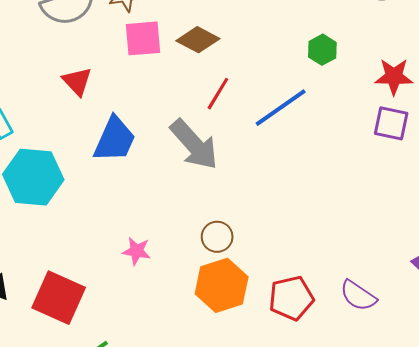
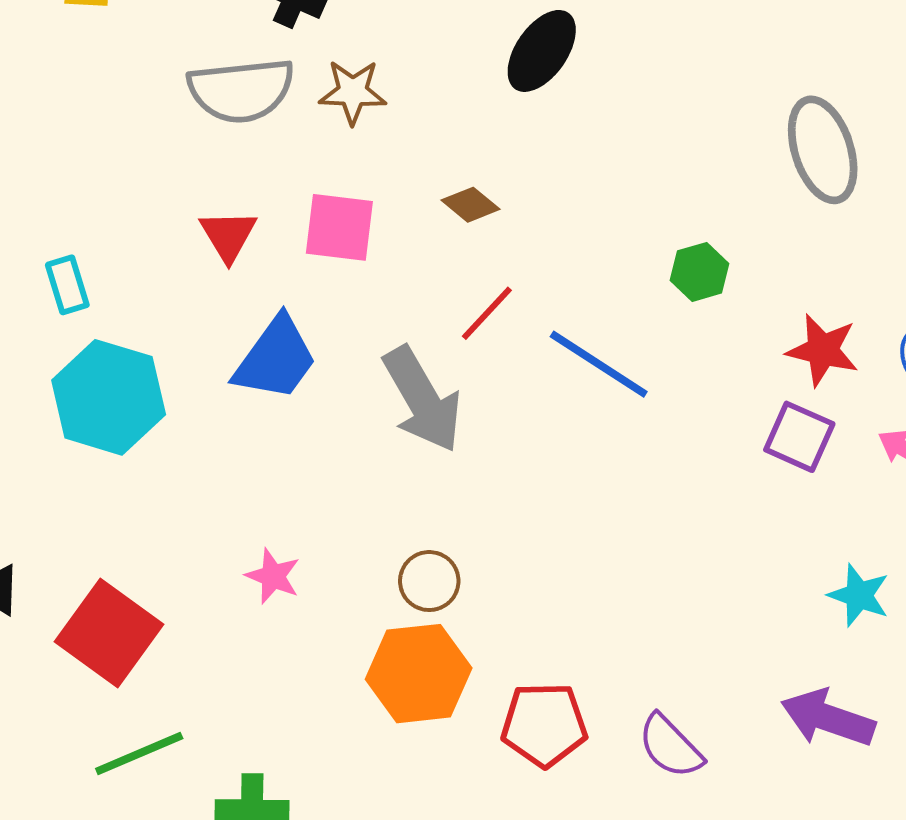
pink square: (143, 38) -> (339, 227), moved
brown diamond: (198, 40) -> (471, 205), size x0.7
blue line: (281, 108) -> (599, 364), turned 56

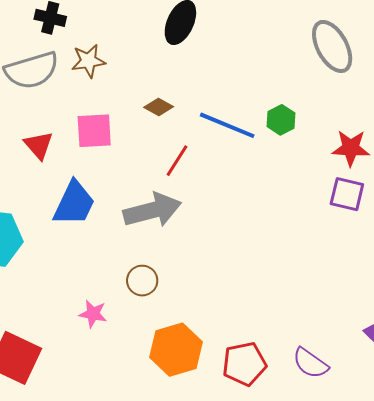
blue line: (599, 364) -> (227, 125), moved
gray arrow: (422, 399) -> (152, 210), turned -64
brown circle: (429, 581) -> (142, 281), moved

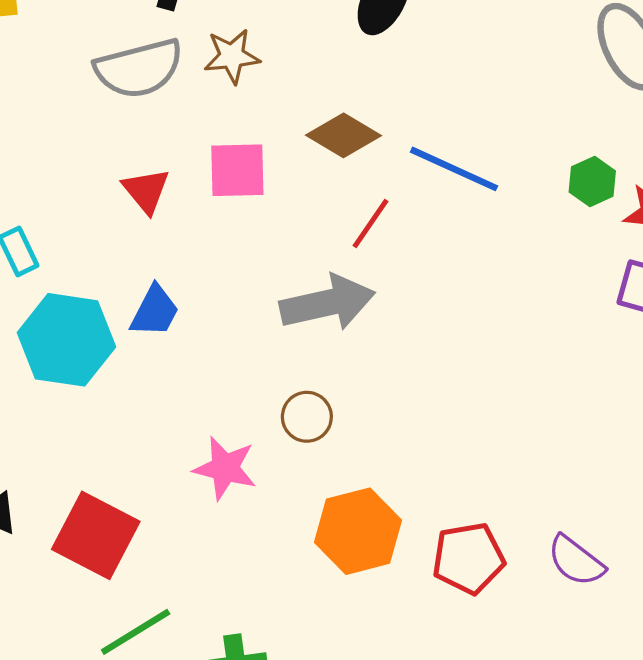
brown diamond: (159, 107) -> (344, 135), size x1.5
green hexagon: (281, 120) -> (592, 181), moved
blue trapezoid: (74, 203) -> (155, 311), moved, size x0.7
pink star: (93, 314) -> (225, 468), size x1.4

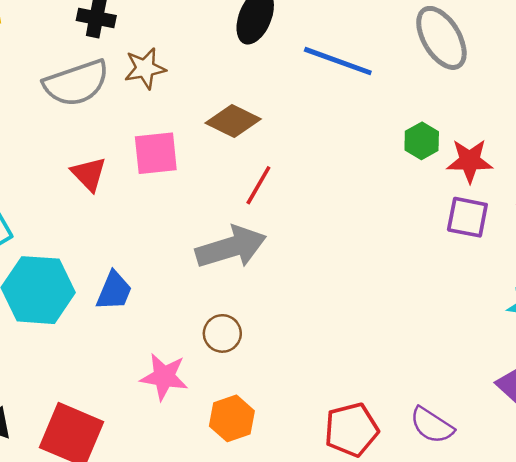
blue line: (454, 169) -> (338, 61), moved
blue trapezoid: (155, 311) -> (114, 291), moved
orange hexagon: (358, 531) -> (232, 418), moved, size x0.7

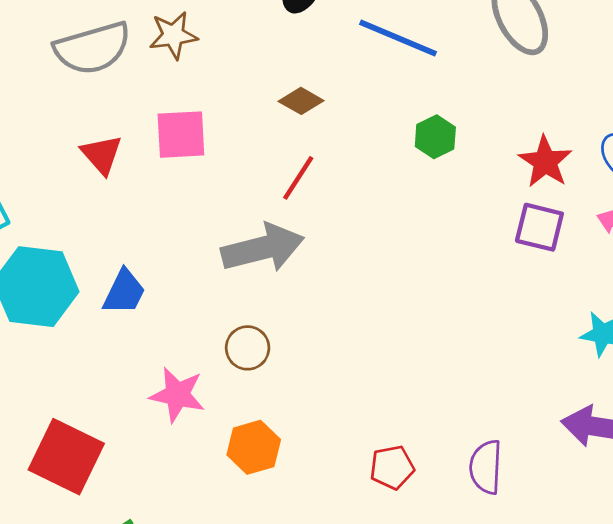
brown diamond: (233, 121) -> (301, 101), moved, size x0.7
green hexagon: (422, 141) -> (435, 137), moved
red star: (470, 161) -> (545, 162), turned 30
purple semicircle: (432, 425) -> (486, 467), turned 57
red pentagon: (351, 430) -> (392, 467), size x0.7

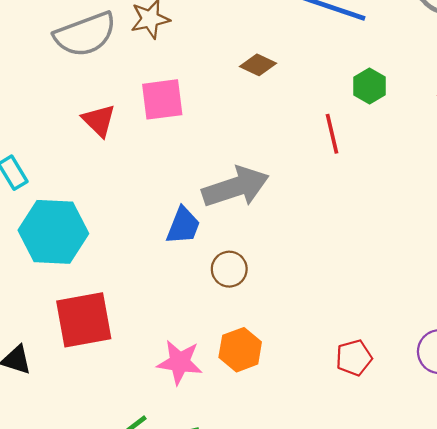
red line: (298, 178) -> (332, 134), moved, turned -42
blue trapezoid: (124, 292) -> (183, 226), moved
pink star: (177, 395) -> (180, 362), moved
red square: (66, 457) -> (84, 320), moved, turned -32

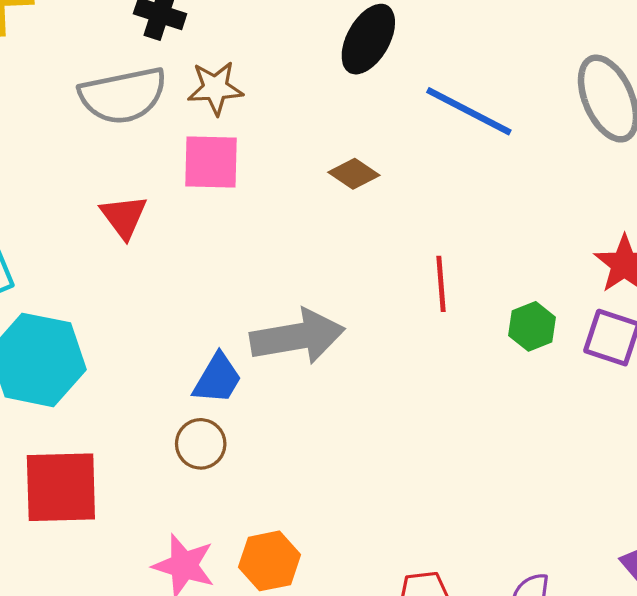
green hexagon: (369, 86) -> (532, 326), moved
pink square: (162, 99) -> (211, 162), moved
brown circle: (229, 269) -> (201, 444), moved

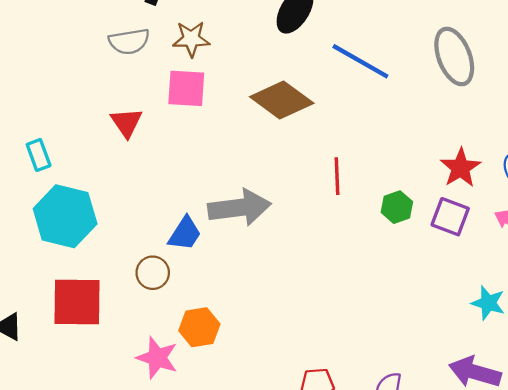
gray semicircle: (123, 95) -> (129, 41), size x0.7
brown diamond: (354, 174) -> (282, 100), size x1.8
brown circle: (201, 444) -> (153, 273), moved
orange hexagon: (270, 561) -> (199, 327), moved

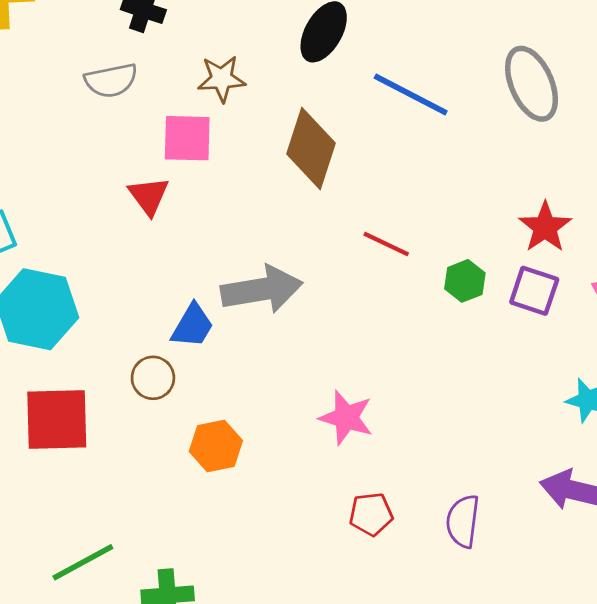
brown star: (191, 39) -> (222, 79), moved
brown diamond: (282, 100) -> (311, 149), turned 74
red triangle: (126, 123) -> (149, 196), moved
red line: (337, 176) -> (386, 244), turned -60
pink star: (157, 358) -> (346, 418), moved

